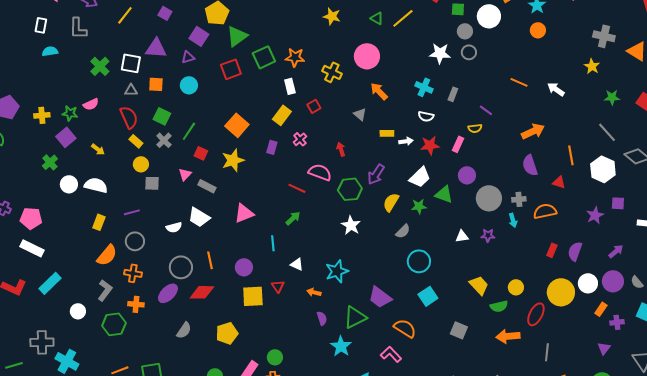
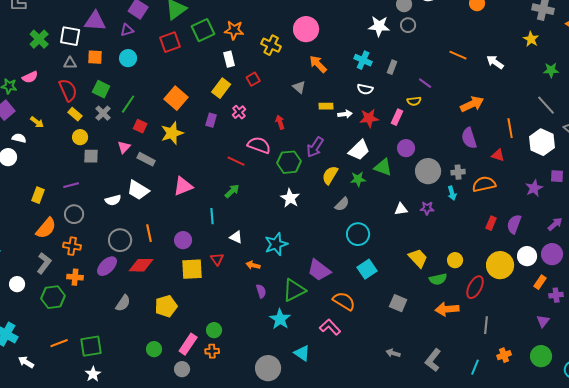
white semicircle: (96, 185) -> (19, 138), moved, size x0.6

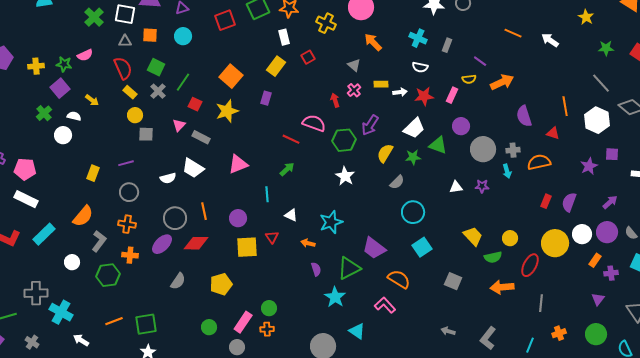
orange arrow: (472, 104) -> (502, 82), moved
pink cross: (239, 112) -> (354, 90), moved
orange semicircle: (46, 228) -> (83, 216), moved

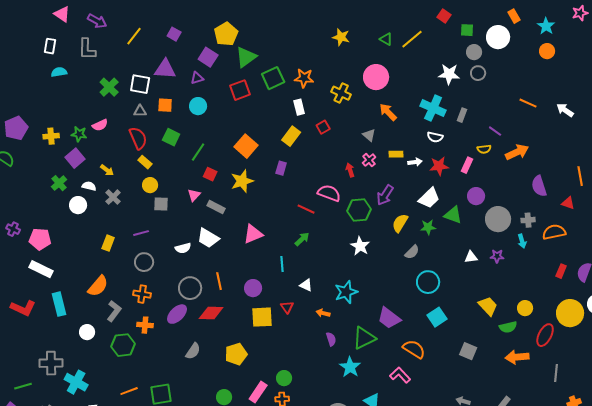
cyan cross: (418, 38) -> (433, 108), size x1.4
gray cross: (158, 91) -> (113, 197), moved
cyan rectangle: (44, 234) -> (59, 304), turned -60

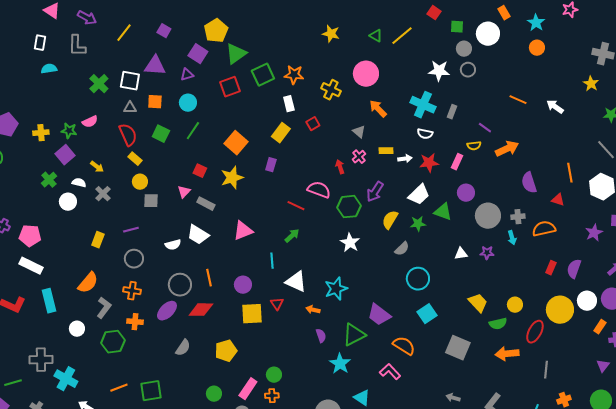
green line: (198, 152) -> (193, 131), moved
white triangle: (306, 285) -> (296, 282), size x1.6
gray square: (468, 351) -> (458, 348), size x1.4

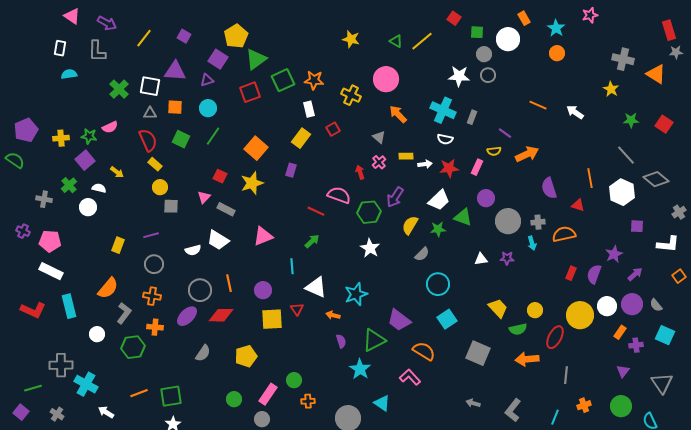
gray cross: (103, 194) -> (44, 199), moved, turned -35
purple star: (594, 233) -> (614, 254), moved
orange cross: (272, 396) -> (308, 401), moved

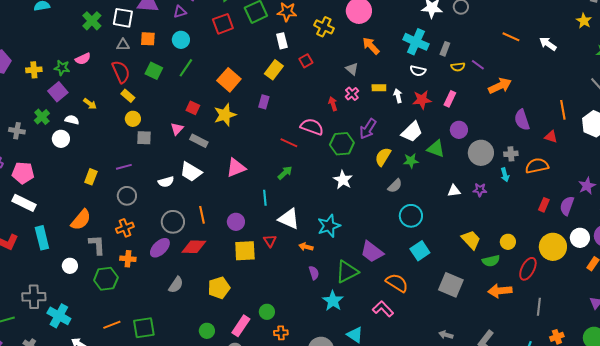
yellow semicircle: (494, 151) -> (458, 67), moved
white arrow: (425, 164) -> (398, 96), turned -96
orange cross: (152, 296) -> (125, 228), turned -30
gray L-shape: (124, 313) -> (97, 245), turned -40

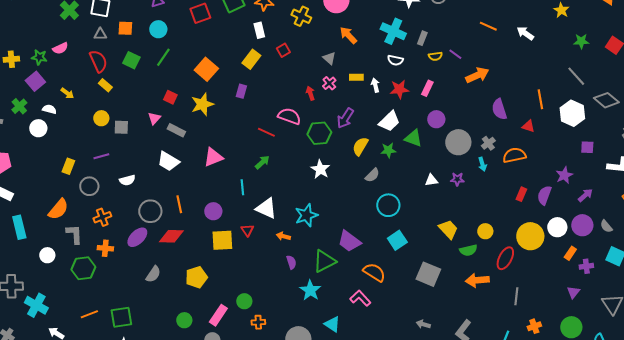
yellow circle: (133, 119) -> (101, 118), moved
gray cross: (511, 154) -> (488, 143), turned -32
white semicircle: (166, 182) -> (127, 180), moved
gray circle: (127, 196) -> (89, 186), moved

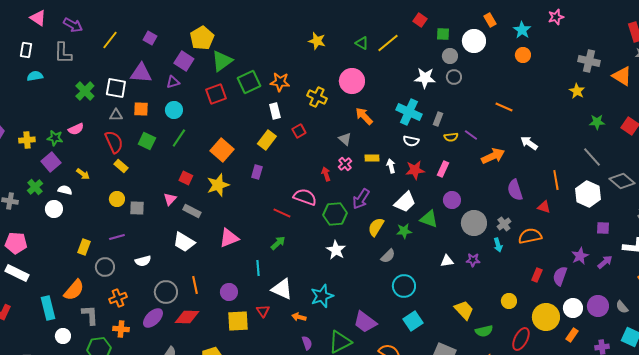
white arrow: (525, 33) -> (529, 143), moved
purple arrow: (585, 195) -> (605, 262), moved
cyan rectangle: (19, 227) -> (48, 308), moved
yellow circle: (485, 231) -> (509, 301), moved
orange rectangle: (570, 253) -> (572, 335), moved

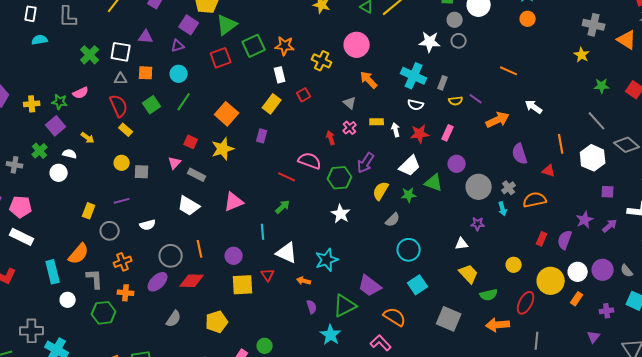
purple triangle: (141, 73) -> (146, 37), size x0.7
green square: (147, 141) -> (152, 105), turned 30
white triangle: (447, 261) -> (462, 244), moved

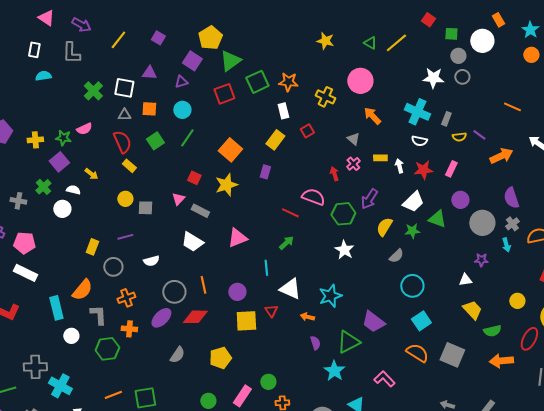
purple semicircle: (520, 154) -> (511, 198), moved
orange semicircle: (395, 317) -> (417, 353), moved

